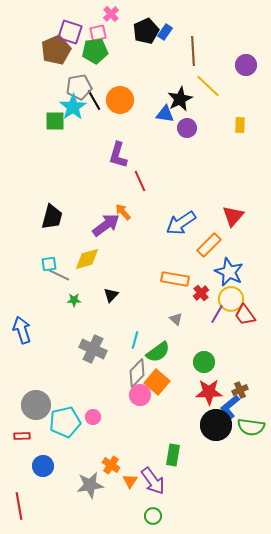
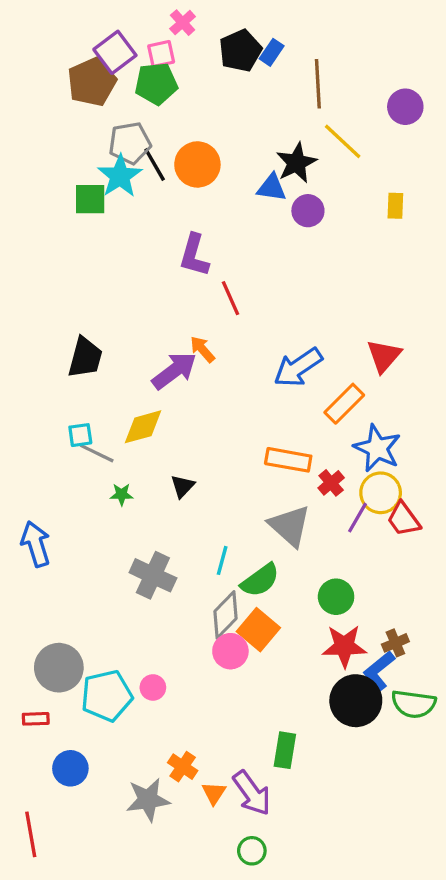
purple square: (70, 32) -> (115, 52), turned 35
gray triangle: (176, 319) -> (290, 526), size x2.0

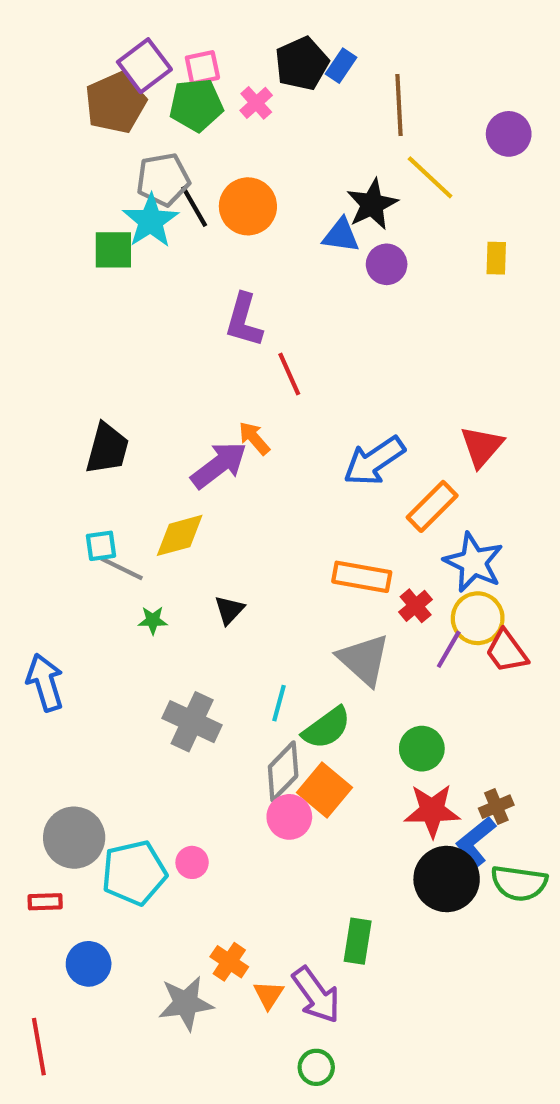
pink cross: (183, 23) -> (256, 103), moved

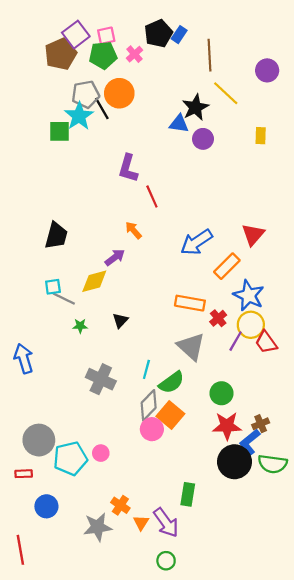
orange circle: (248, 206) -> (119, 93), moved
purple arrow: (219, 465) -> (115, 257), moved, size x0.7

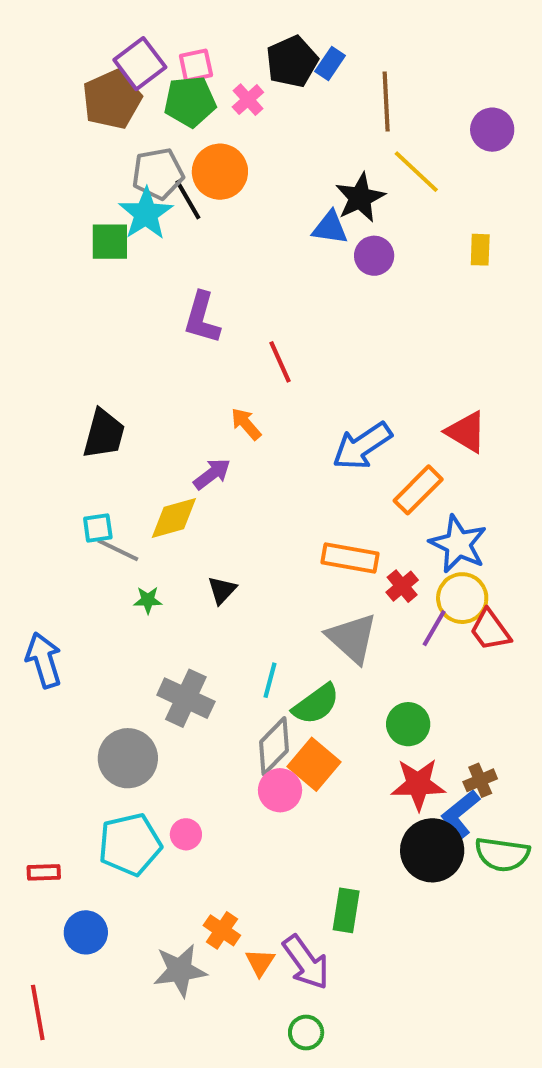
purple L-shape: (128, 168) -> (202, 318), moved
red triangle: (253, 235) -> (466, 432), turned -40
gray circle: (39, 440) -> (128, 758), moved

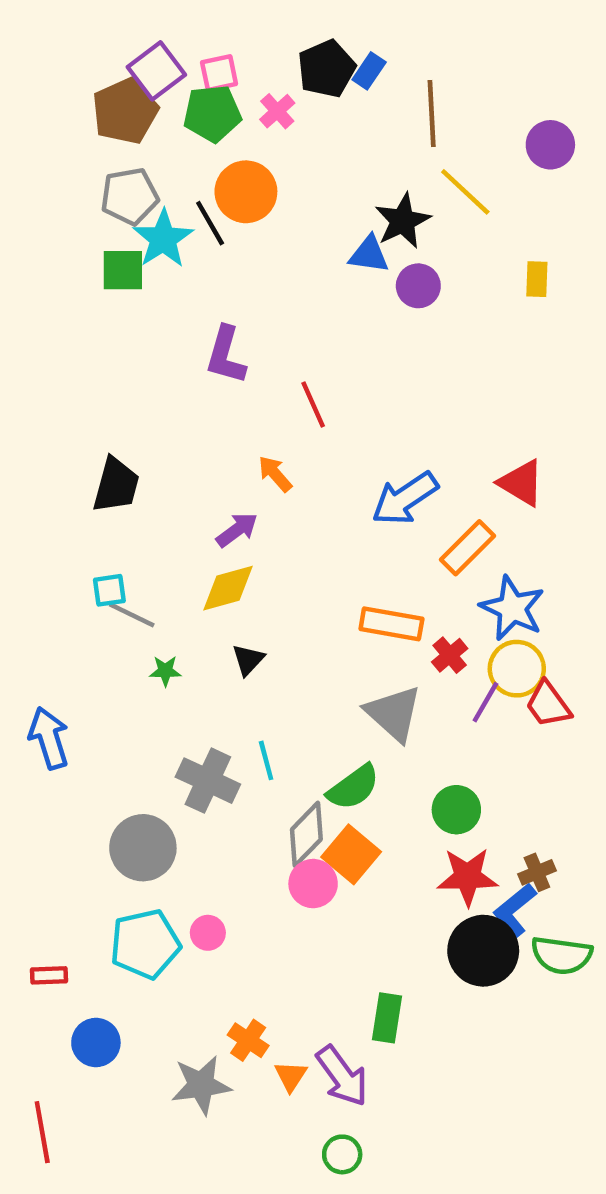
gray pentagon: (158, 174) -> (130, 196), moved
yellow diamond: (174, 518) -> (228, 588), moved
cyan line: (270, 680) -> (266, 760), moved, turned -30

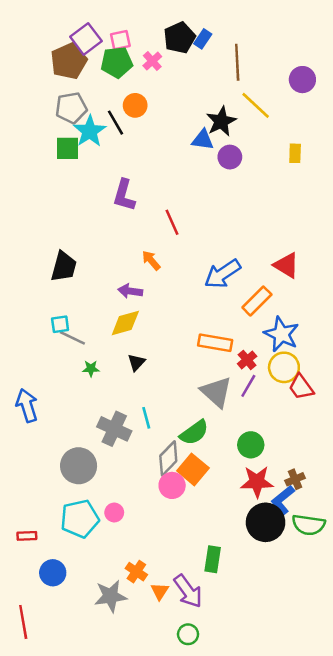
orange circle: (246, 192) -> (135, 105), size x0.7
purple arrow: (237, 530) -> (130, 291), turned -135
purple line: (485, 702) -> (248, 386), moved

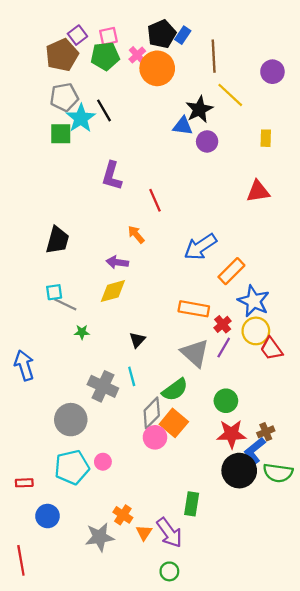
purple square: (86, 39) -> (77, 35), size x0.7
orange circle: (135, 105) -> (157, 68), moved, size x1.6
red triangle: (286, 265) -> (258, 191), moved, turned -40
black triangle: (136, 362) -> (137, 340), moved

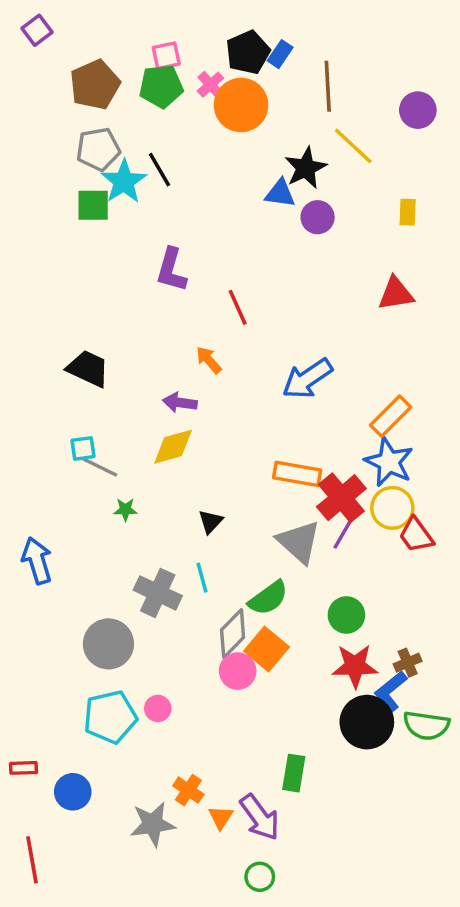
purple square: (77, 35) -> (37, 30), moved
black trapezoid: (57, 240) -> (88, 369), turned -80
orange rectangle: (231, 271) -> (391, 416), moved
red cross: (223, 324) -> (341, 498), size x1.8
red rectangle: (24, 483) -> (23, 768), moved

